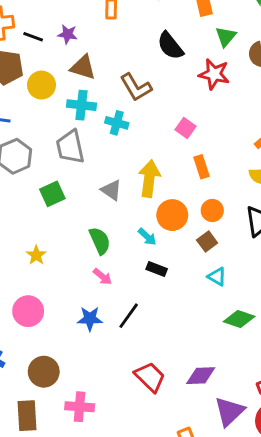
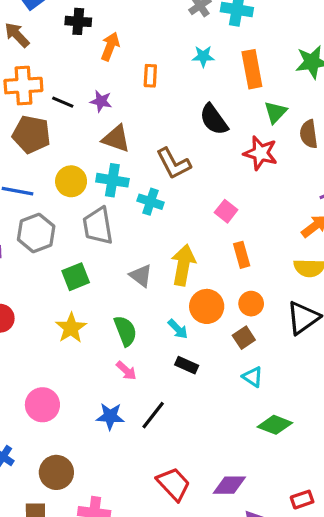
yellow circle: (41, 85) -> (71, 181), moved
yellow star: (36, 255) -> (71, 328), moved, size x1.4

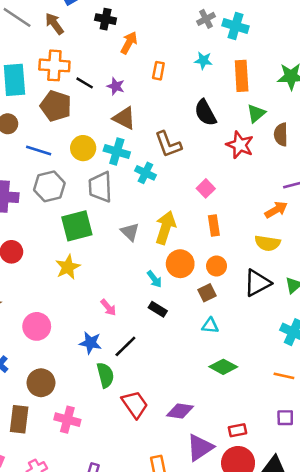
green square: (76, 277) -> (77, 226), size x1.4
green semicircle: (125, 331) -> (105, 375), moved
cyan triangle: (253, 377) -> (210, 326), turned -36

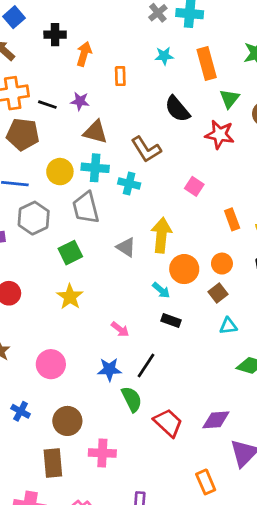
orange rectangle: (214, 225) -> (232, 219), moved
green square: (77, 226) -> (70, 253), size x0.7

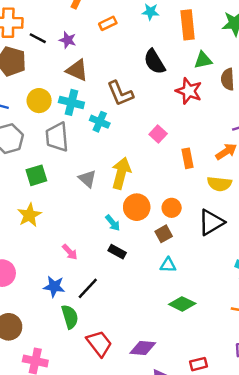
orange rectangle: (120, 76) -> (108, 23), turned 56
green triangle: (230, 99) -> (203, 60), turned 30
orange rectangle: (232, 219) -> (187, 158), moved

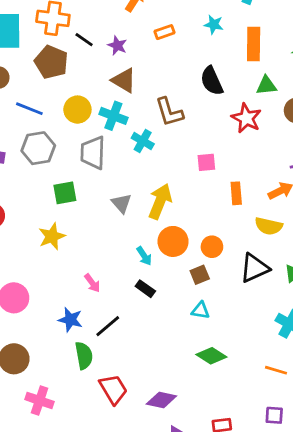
pink square: (158, 134) -> (206, 162), turned 35

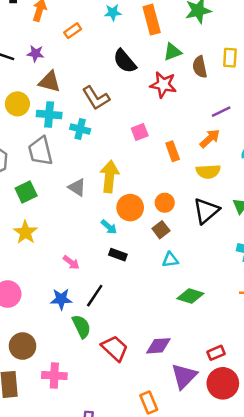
yellow circle: (77, 110) -> (17, 104), moved

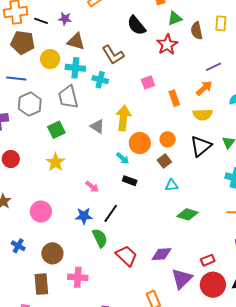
red star: (163, 85) -> (167, 45), turned 30

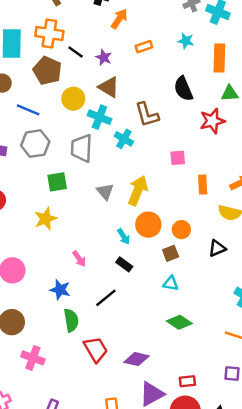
black triangle: (201, 146) -> (217, 248), size x0.7
black line: (111, 213) -> (106, 298), moved

